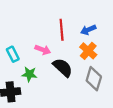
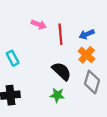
pink arrow: (43, 50) -> (39, 24), moved
green star: (29, 74) -> (57, 95), moved

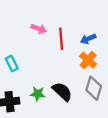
black semicircle: (62, 71) -> (62, 92), moved
green star: (57, 95) -> (38, 94), moved

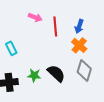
blue arrow: (88, 39) -> (79, 26), turned -48

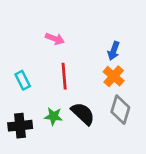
red line: (55, 26) -> (64, 76), moved

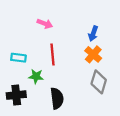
cyan rectangle: (23, 80) -> (18, 58), turned -56
black semicircle: (83, 114) -> (57, 98), moved, turned 40
green star: (53, 116) -> (36, 76), moved

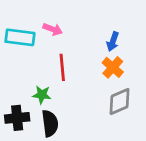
cyan rectangle: (18, 58) -> (20, 37), moved, size x1.5
gray diamond: (99, 82) -> (120, 102), turned 50
black semicircle: (57, 98) -> (50, 123), moved

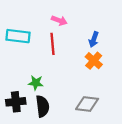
pink arrow: (53, 29) -> (59, 20), moved
red line: (62, 67) -> (53, 44), moved
gray diamond: (120, 102) -> (87, 104), moved, turned 30

